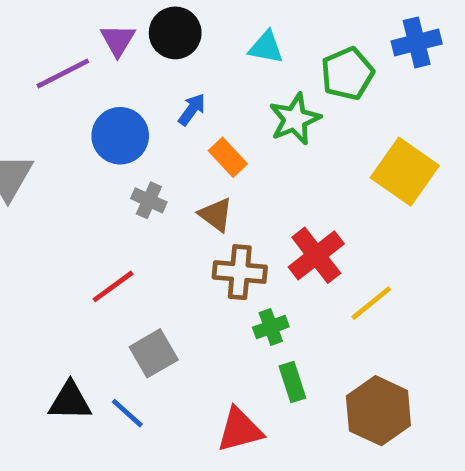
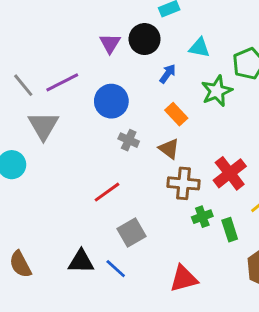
purple line: (63, 74) -> (62, 82), moved
blue arrow: (192, 109) -> (168, 74), moved
green rectangle: (292, 382) -> (230, 230), moved

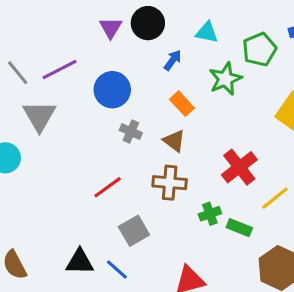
brown cross: (184, 183) -> (170, 183), moved
green rectangle: (230, 230) -> (239, 228), turned -50

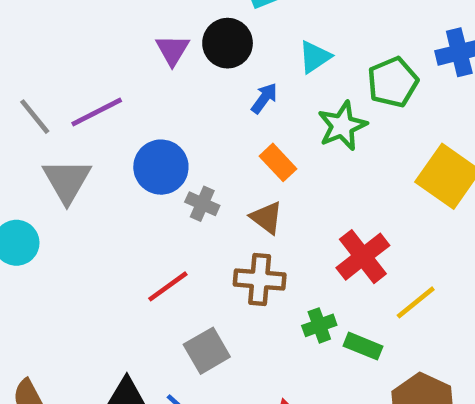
cyan triangle: (207, 32) -> (315, 57), turned -45
blue circle: (112, 90) -> (161, 167), moved

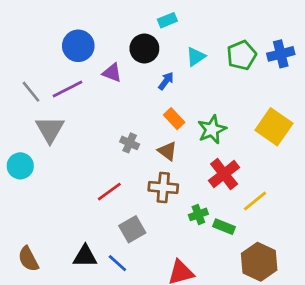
purple triangle: (172, 50) -> (112, 73), moved, turned -40
green pentagon: (393, 82) -> (242, 55), moved
green star: (342, 126) -> (212, 129), moved
blue circle: (161, 167) -> (78, 46), moved

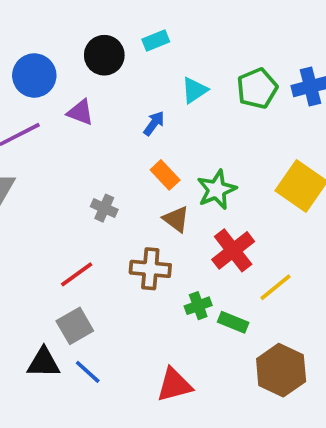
black circle: (144, 48) -> (104, 55), moved
brown triangle: (167, 151) -> (176, 219), moved
gray square: (132, 229) -> (75, 326), moved

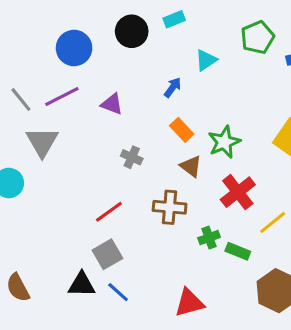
green pentagon: (257, 88) -> (258, 37), moved
purple triangle: (80, 112) -> (112, 104), moved

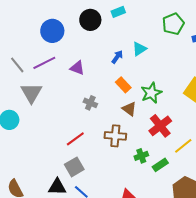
cyan triangle: (206, 60) -> (139, 49), moved
green rectangle: (238, 251) -> (160, 165), turned -56

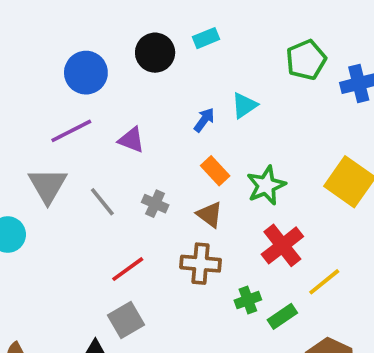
gray line: (17, 65) -> (102, 202), moved
brown triangle: (129, 109) -> (210, 215), moved

